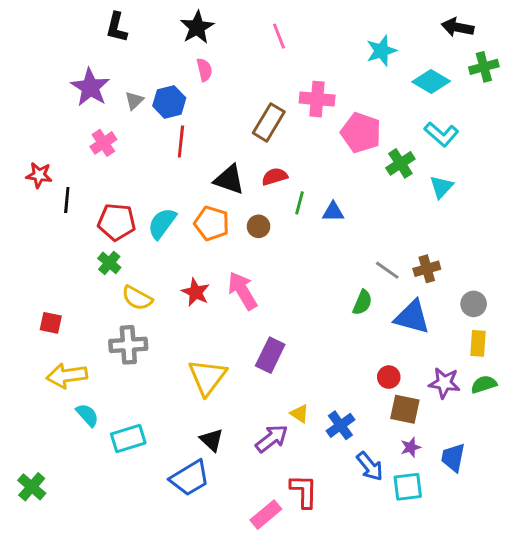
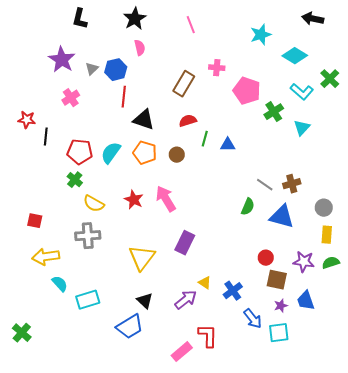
green cross: (484, 67) -> (330, 79), moved, turned -30
pink cross: (317, 99) -> (217, 68), size x0.7
black triangle: (229, 180) -> (144, 120), moved
blue trapezoid: (453, 458) -> (306, 301), moved, turned -30

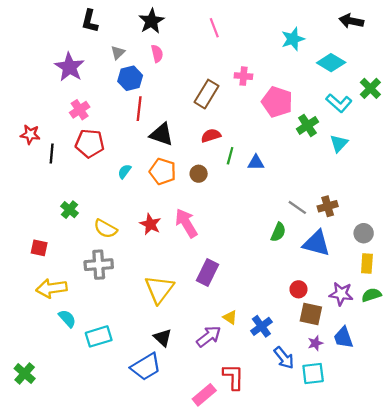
gray triangle: (92, 69) -> (118, 52), moved
red pentagon: (80, 152) -> (90, 143), moved
cyan semicircle: (111, 153) -> (125, 171), size x0.6
green cross: (75, 180) -> (69, 210), moved

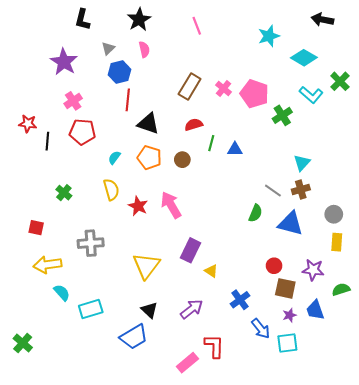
pink cross: (243, 76) -> (224, 89), moved, turned 35
cyan triangle: (339, 143) -> (302, 163), moved
yellow semicircle: (105, 229) -> (111, 190), moved, turned -135
green semicircle: (371, 295) -> (341, 289), moved
yellow triangle: (230, 317) -> (211, 271), moved

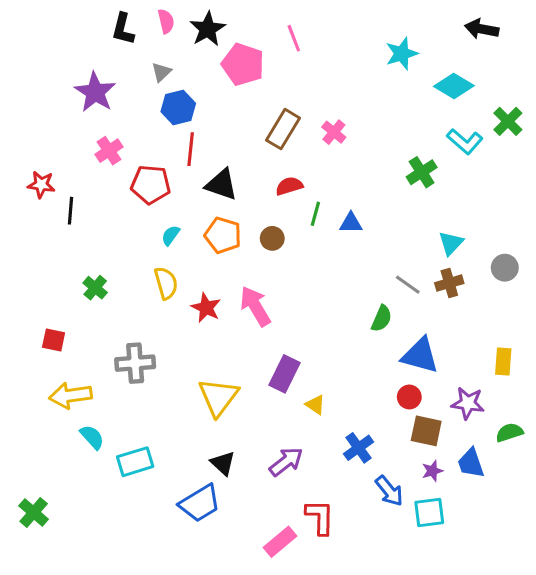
pink semicircle: (144, 49) -> (166, 21), moved
pink pentagon: (254, 94) -> (243, 64), moved
red pentagon: (82, 132) -> (151, 184), moved
gray circle: (334, 214) -> (505, 268), moved
blue triangle: (290, 224) -> (420, 355), moved

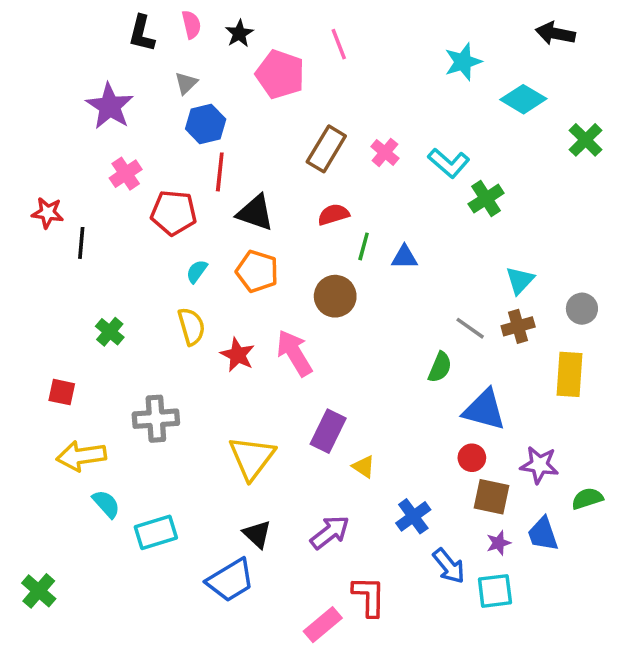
black star: (208, 29) -> (239, 33), size x0.7
cyan L-shape: (465, 141) -> (449, 163), moved
brown circle: (272, 238) -> (335, 296), moved, size x1.5
yellow rectangle: (503, 362) -> (570, 374), moved, size x1.4

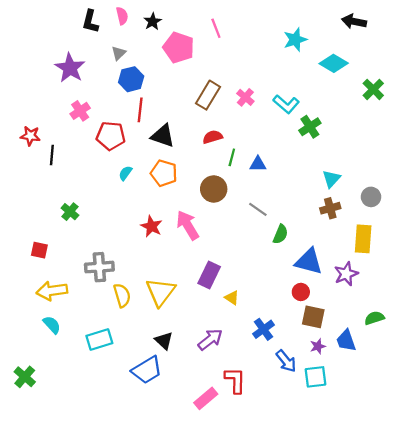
yellow semicircle: (191, 326) -> (122, 295), moved
gray line: (470, 328) -> (258, 209), moved
purple star: (539, 465) -> (346, 274), moved, turned -30
cyan semicircle: (106, 504) -> (52, 325), moved

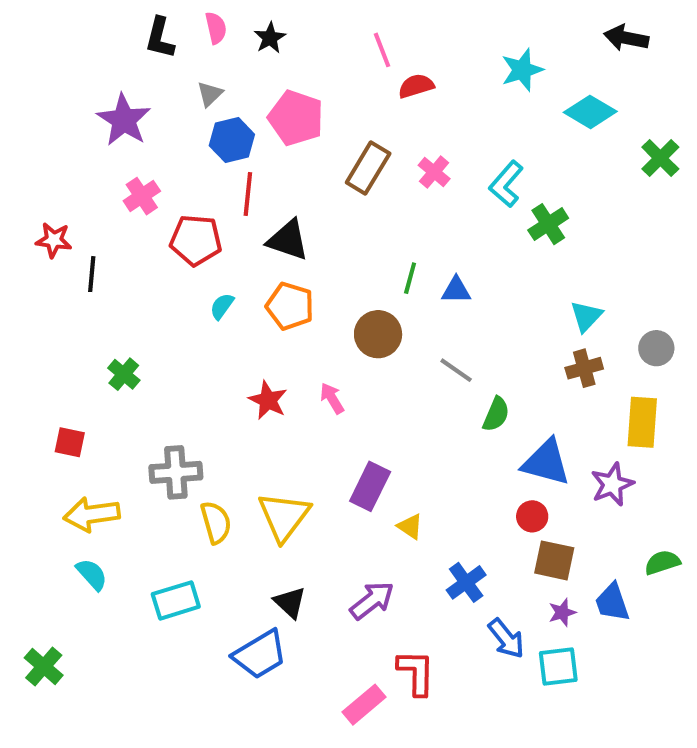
pink pentagon: (179, 48) -> (296, 118), moved
cyan L-shape: (286, 104) -> (506, 184), turned 90
red semicircle: (213, 137) -> (416, 86), moved
pink arrow: (188, 225) -> (332, 398), size x0.6

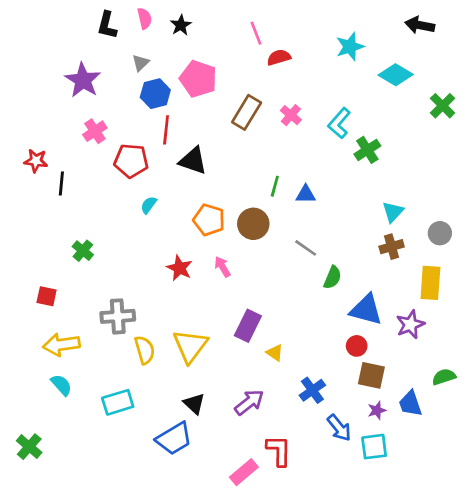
orange pentagon: (290, 306) -> (209, 220), moved

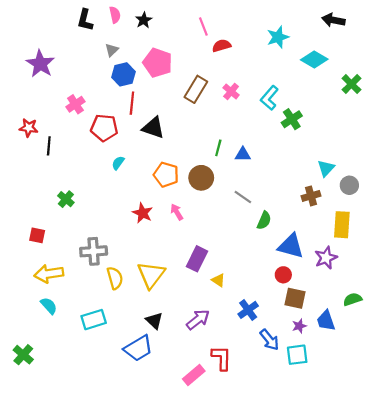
purple star: (83, 80) -> (40, 64), moved
cyan triangle: (393, 212) -> (326, 168), moved

